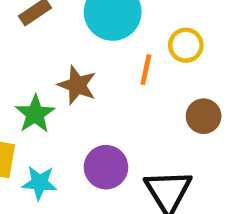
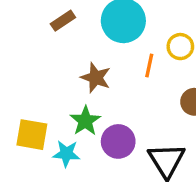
green star: (35, 114) -> (85, 121), moved

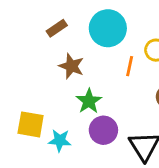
brown star: (96, 78) -> (71, 66), moved
green star: (85, 121) -> (89, 101), moved

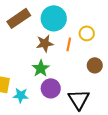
brown rectangle: (57, 28) -> (19, 18), size x1.6
brown star: (71, 66) -> (45, 43), moved, turned -30

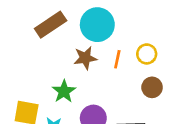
yellow circle: (87, 33) -> (147, 54), moved
green star: (41, 68) -> (64, 91), moved

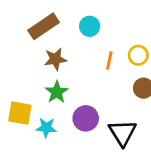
cyan circle: (97, 25) -> (90, 26), size x0.6
brown star: (85, 58) -> (55, 59), moved

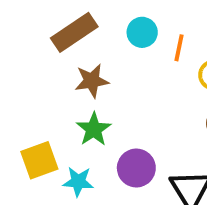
orange line: (109, 60) -> (179, 48), moved
yellow square: (20, 113) -> (39, 160), turned -30

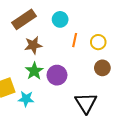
orange line: (179, 48) -> (75, 40), moved
purple circle: (136, 168) -> (57, 75), moved

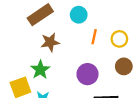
green star: (34, 71) -> (40, 70), moved
purple circle: (57, 75) -> (87, 74), moved

